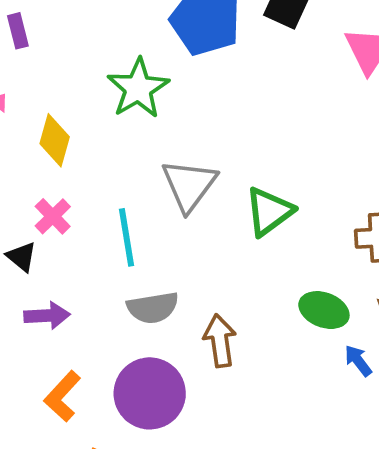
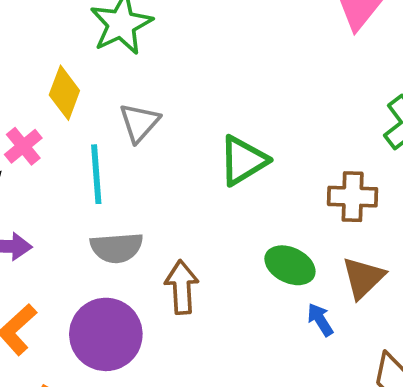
yellow diamond: (55, 140) -> (64, 93), moved
gray triangle: (189, 185) -> (139, 123), moved, size x0.7

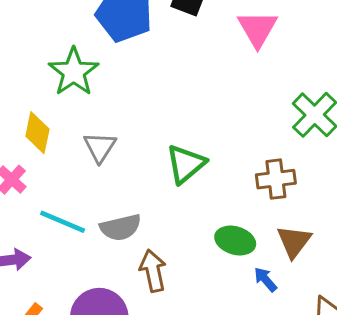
cyan line: (96, 174) -> (63, 222), moved, turned -54
gray semicircle: (117, 248) -> (121, 227), moved

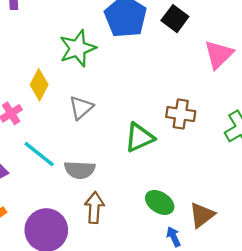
brown cross: (276, 179) -> (181, 114), moved

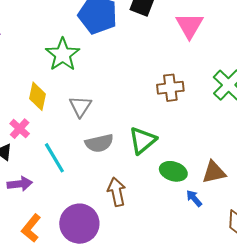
green triangle: (139, 137) -> (143, 140), moved
cyan line: (39, 154) -> (54, 158), turned 36
gray semicircle: (80, 170) -> (99, 143), moved
brown triangle: (202, 215) -> (214, 172), turned 40

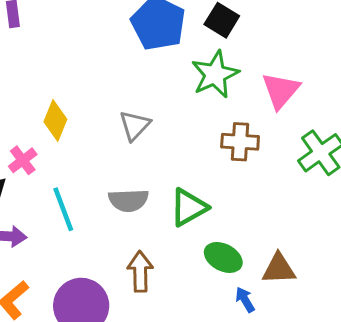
pink triangle: (190, 25) -> (281, 91), moved
green star: (63, 55) -> (215, 74), moved
gray triangle: (80, 106) -> (135, 125), moved

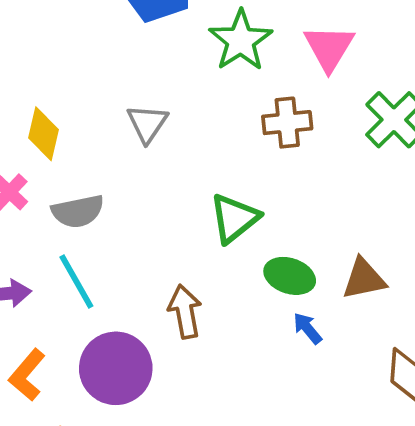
gray semicircle: (128, 200) -> (78, 211), moved
cyan line: (63, 209) -> (76, 282), moved
blue arrow: (245, 300) -> (307, 328), moved

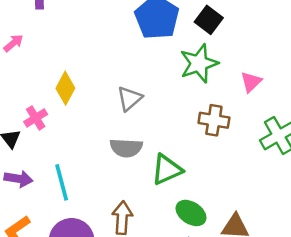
pink triangle: (329, 48) -> (251, 82), size x0.7
gray semicircle: (78, 211) -> (126, 148), moved

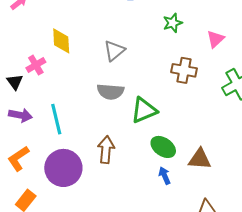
green star: (199, 63) -> (173, 23), size x0.6
yellow diamond: (65, 88) -> (61, 41), turned -32

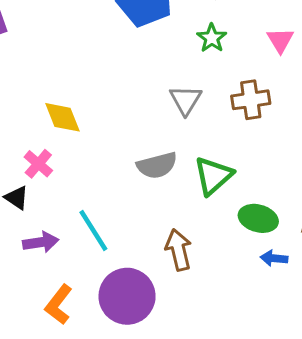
gray triangle: (114, 51) -> (186, 100), moved
blue arrow: (165, 176) -> (274, 258), turned -42

